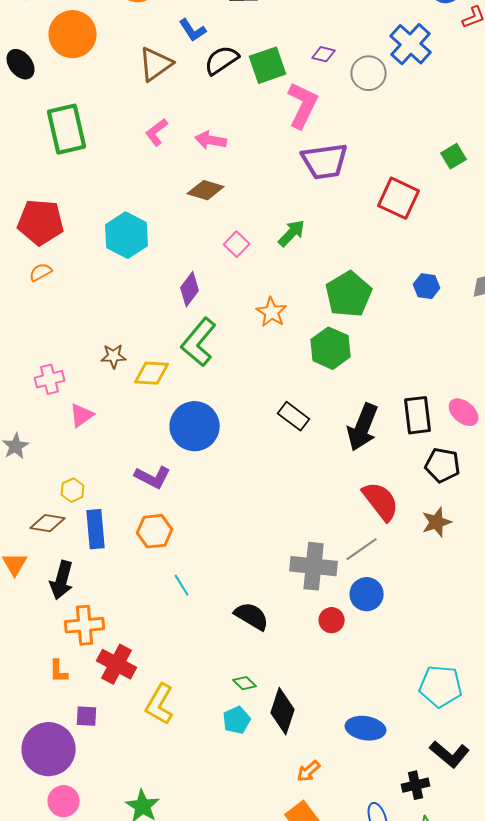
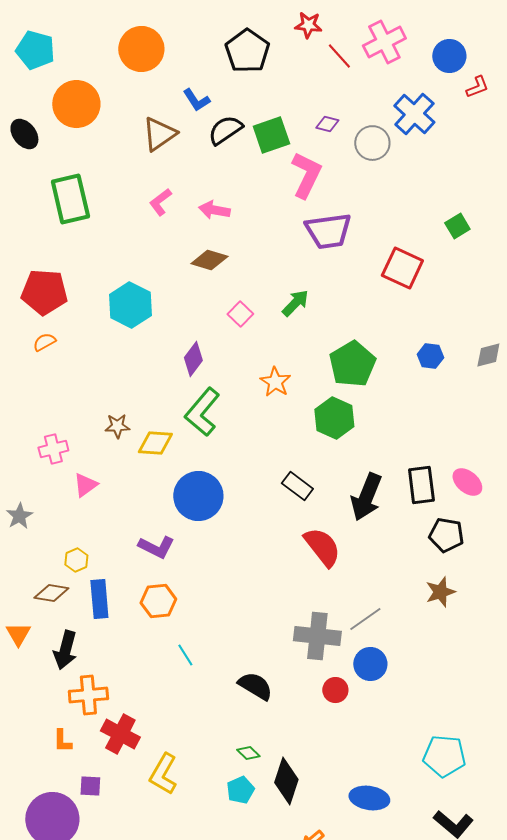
red semicircle: (381, 501) -> (322, 547), moved

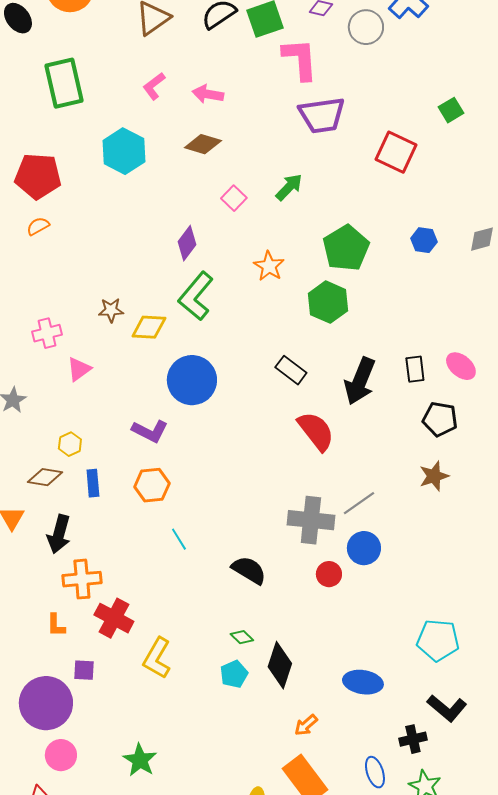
pink L-shape: (306, 175) -> (300, 59), turned -30
cyan hexagon: (130, 305) -> (124, 151), moved
black rectangle: (421, 485) -> (415, 369), size x0.7
blue rectangle: (99, 599) -> (93, 483), size x0.7

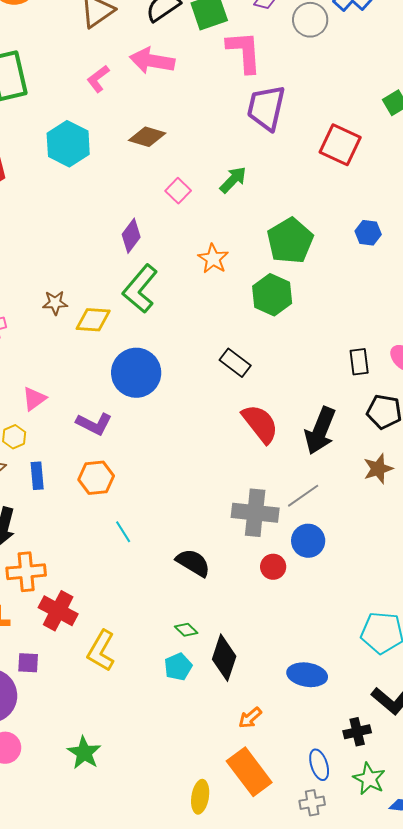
pink arrow: (208, 94) -> (152, 61), moved, size x1.4
purple trapezoid: (322, 115) -> (266, 108), turned 111
pink triangle: (79, 369) -> (34, 399), moved
black arrow: (360, 381) -> (320, 431), moved

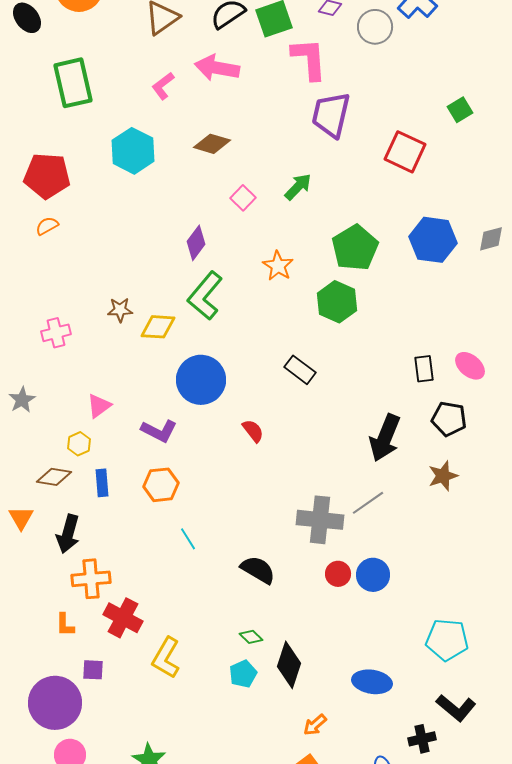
blue hexagon: (368, 233) -> (433, 240), size x1.8
red semicircle: (260, 424) -> (253, 431), moved, size x0.6
blue circle: (308, 541) -> (373, 575), moved

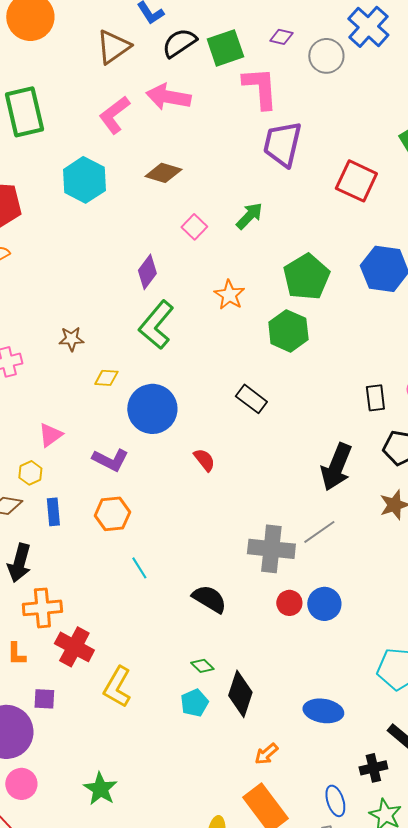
pink L-shape: (163, 86) -> (114, 115), size x1.4
yellow diamond: (158, 327) -> (106, 378), moved, size x0.7

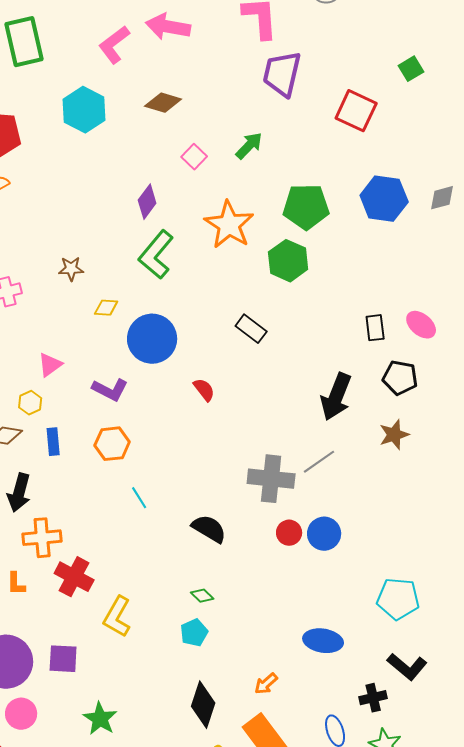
green pentagon: (306, 277) -> (306, 207), turned 30
orange star: (229, 295) -> (229, 225), size x1.6
black diamond: (240, 694) -> (203, 705), moved
purple square: (44, 699) -> (63, 659), moved, size x1.4

